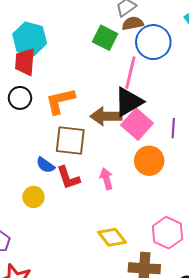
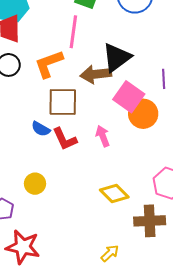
pink line: (130, 73) -> (73, 32), moved
pink square: (137, 124) -> (129, 97), moved
yellow circle: (33, 197) -> (35, 184), moved

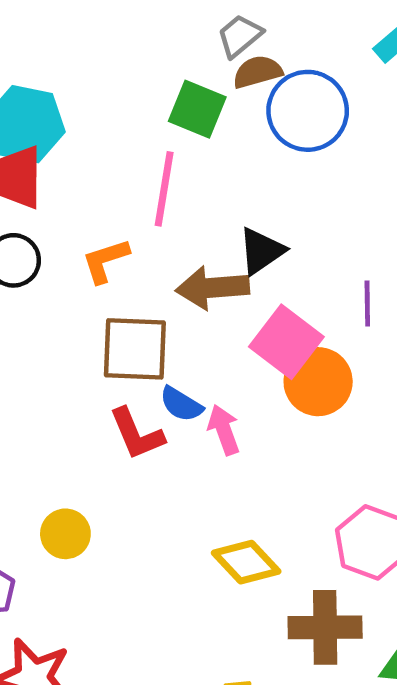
black triangle: (117, 57) -> (261, 251), size x0.7
orange L-shape: (49, 64) -> (105, 261), size x0.7
blue semicircle: (41, 129) -> (181, 404), moved

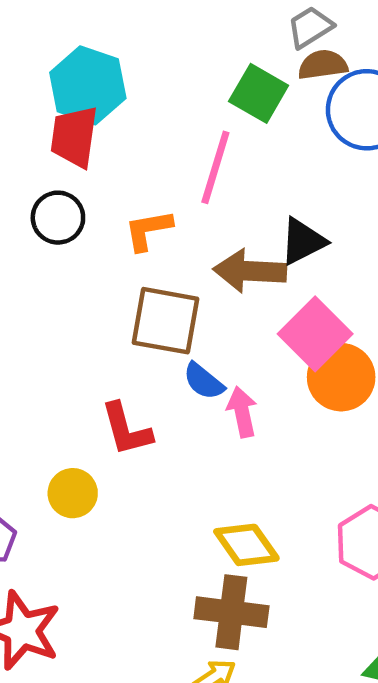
red L-shape: (137, 434) -> (126, 429), moved
brown cross: (325, 627) -> (231, 612), moved

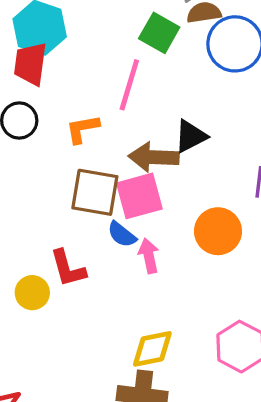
pink square: (315, 334) -> (139, 196), moved, turned 30
yellow circle: (73, 493) -> (32, 293), moved
yellow diamond: (246, 545) -> (152, 349), turned -66

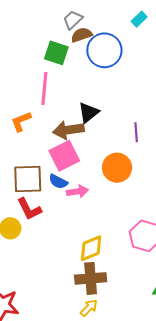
brown square: (95, 192) -> (28, 179), moved
pink arrow: (149, 256) -> (77, 191), turned 105

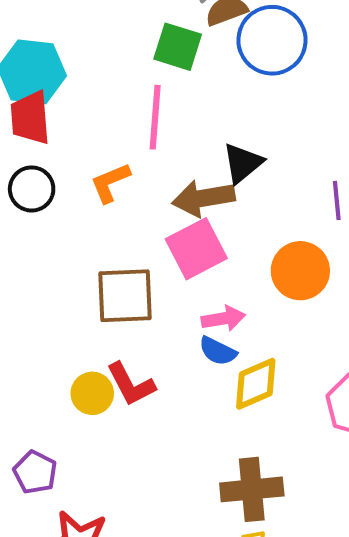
blue semicircle: (58, 182) -> (218, 351), moved
red L-shape: (29, 209) -> (131, 384), moved
yellow diamond: (91, 248) -> (256, 384), moved

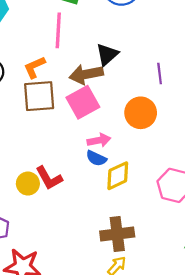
brown square: (125, 296) -> (39, 96), moved

